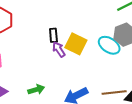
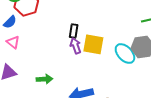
yellow square: (76, 44) -> (93, 44), turned -30

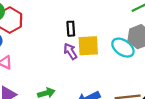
black rectangle: (74, 31) -> (71, 29), moved

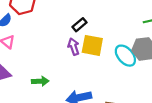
black rectangle: (71, 29) -> (79, 25), turned 40

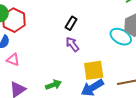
yellow square: (92, 45) -> (94, 70), moved

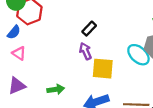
yellow square: (94, 70) -> (103, 69), moved

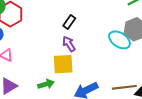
yellow square: (103, 69) -> (63, 64), moved

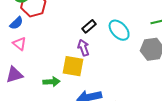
cyan ellipse: (119, 40) -> (119, 30), moved

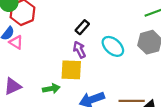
cyan ellipse: (119, 30) -> (113, 46), moved
pink triangle: (19, 44) -> (16, 42), moved

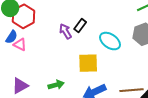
purple arrow: (79, 50) -> (65, 31), moved
yellow square: (71, 70) -> (88, 63), moved

